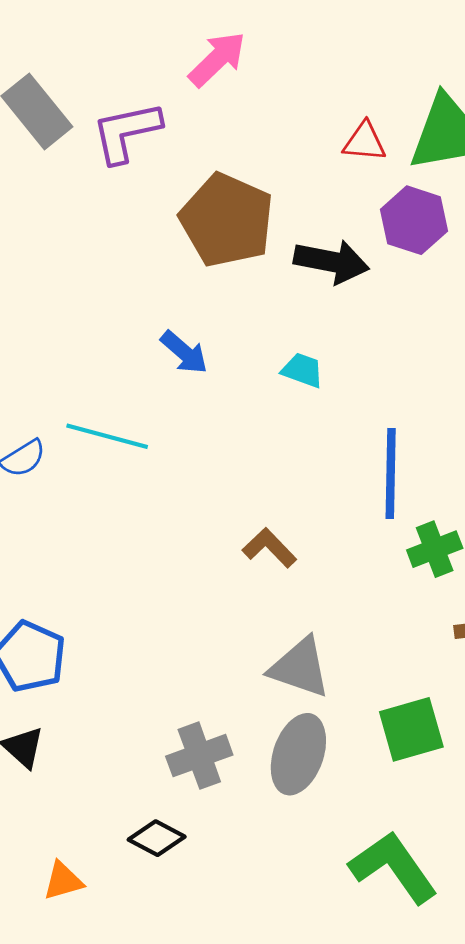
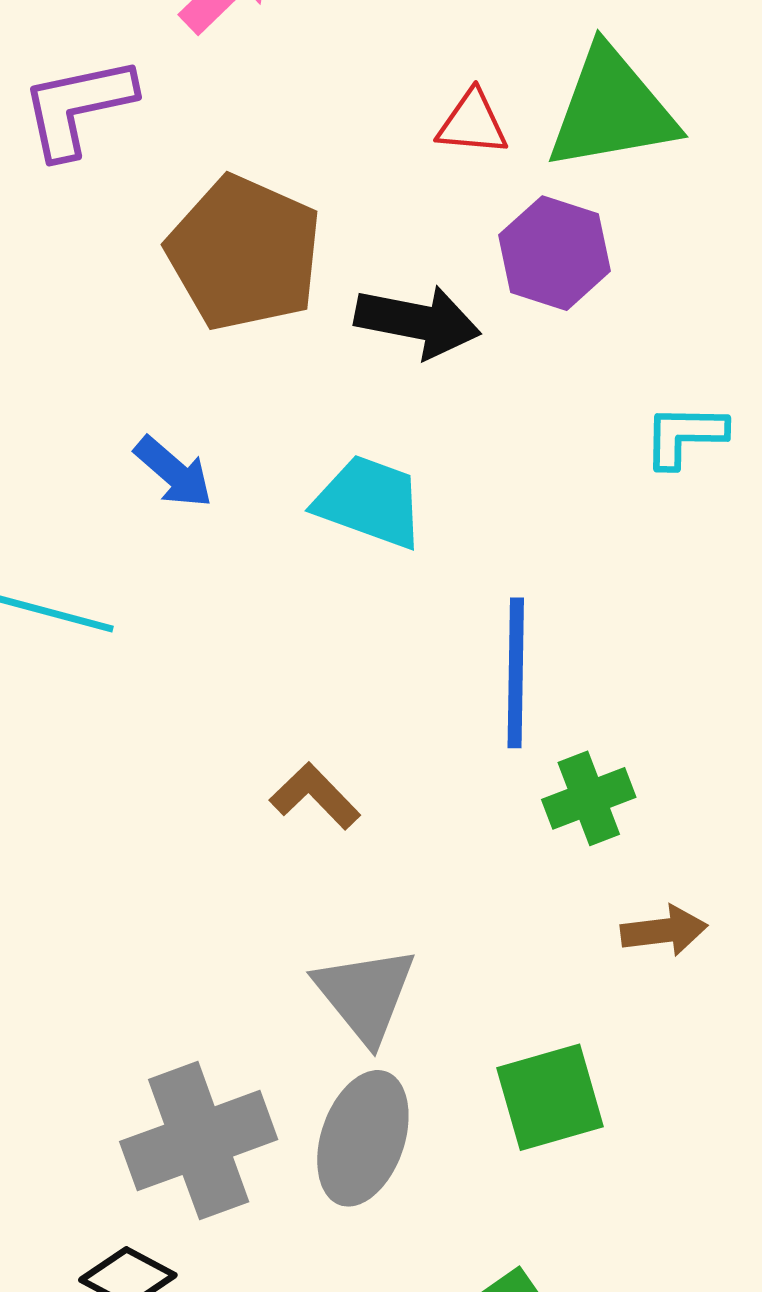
cyan trapezoid: (303, 370) -> (370, 502), size x1.6
gray triangle: (300, 668) -> (365, 995), turned 32
gray cross: (199, 756) -> (199, 1141), size x1.4

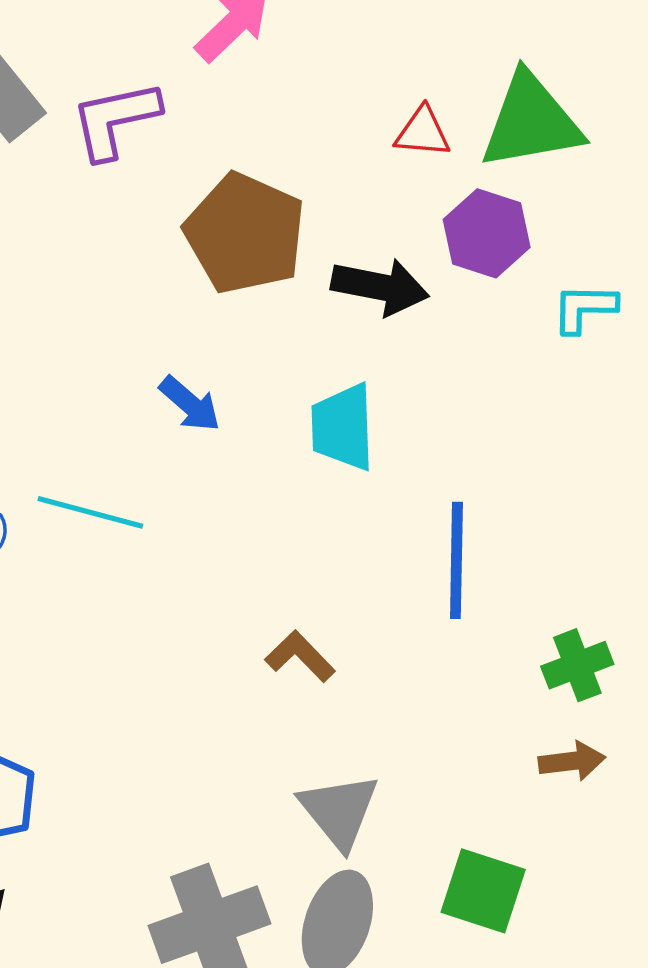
cyan L-shape: (685, 436) -> (584, 308), moved
cyan trapezoid: (370, 502) -> (343, 427), turned -112
green cross: (589, 798) -> (577, 665), moved
green square: (550, 1097) -> (483, 891), turned 34

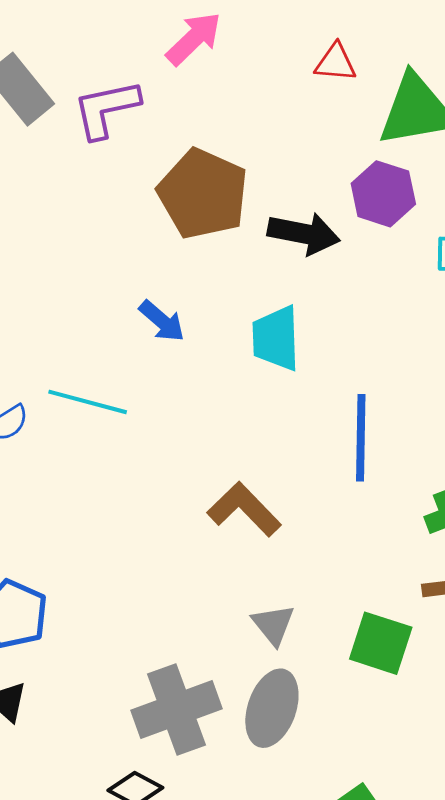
red triangle: (423, 132) -> (336, 63), moved
brown L-shape: (300, 656) -> (244, 509), size x1.4
gray triangle: (339, 811) -> (273, 625), size x0.7
green square: (483, 891) -> (381, 643), moved

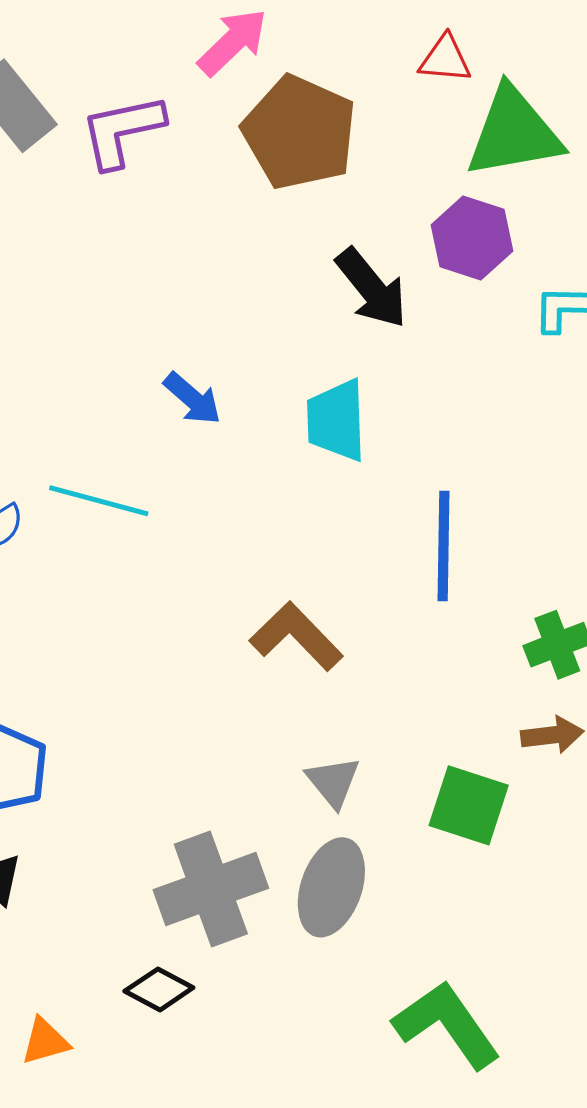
red triangle: (336, 63) -> (445, 59), moved
brown pentagon: (203, 194) -> (300, 133), moved
black arrow: (304, 234) -> (372, 288), turned 40

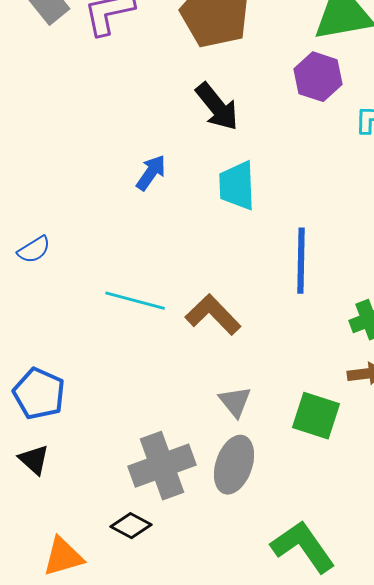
black arrow: (372, 288) -> (217, 107), moved
blue arrow: (192, 399) -> (151, 173), turned -96
cyan line: (99, 501) -> (135, 301), moved
orange triangle: (45, 1041) -> (63, 557), size x1.4

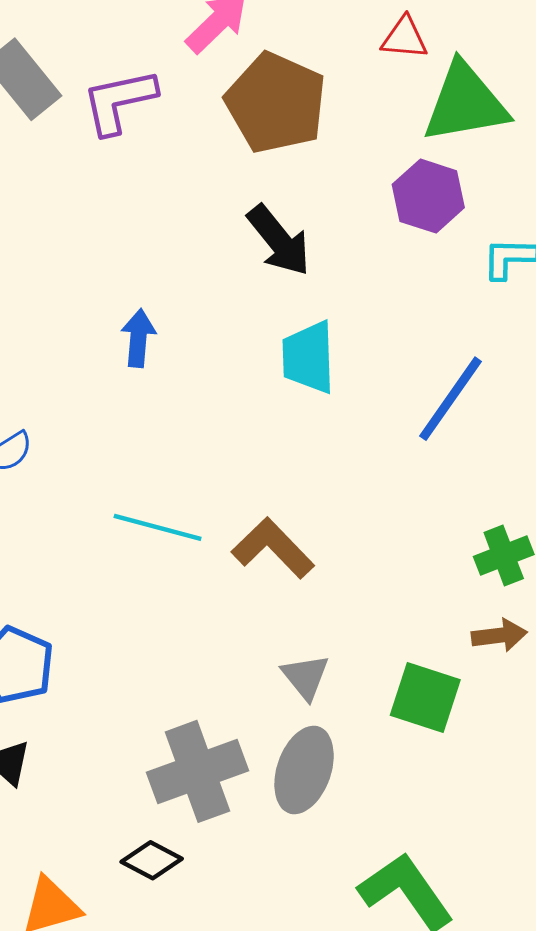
blue arrow: (151, 173) -> (138, 338), moved, turned -30
blue line: (301, 261) -> (450, 399), moved, turned 34

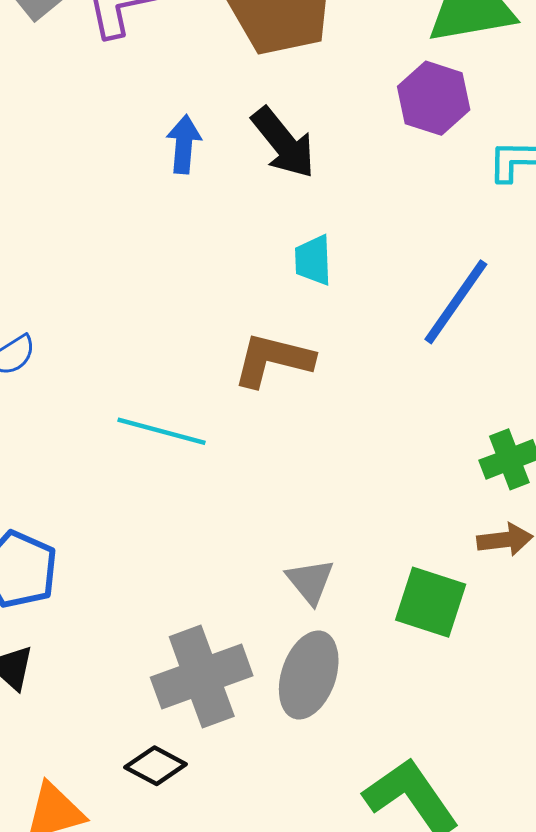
blue arrow: (138, 338) -> (184, 144), moved
cyan trapezoid: (308, 357) -> (313, 260), size x0.7
brown L-shape: (273, 548) -> (273, 360), moved, turned -32

